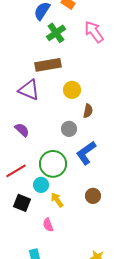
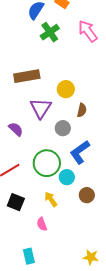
brown rectangle: (48, 65) -> (27, 76), moved
purple triangle: (29, 90) -> (41, 108), moved, turned 40
cyan circle: (41, 185) -> (67, 177), moved

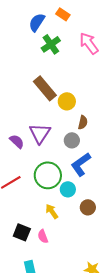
brown rectangle: (27, 76) -> (45, 88), moved, turned 60
purple triangle: (41, 108) -> (40, 133), moved
gray circle: (63, 128) -> (72, 140), moved
black square: (16, 202) -> (22, 232), moved

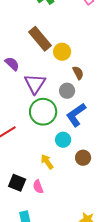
brown semicircle: (83, 122) -> (78, 73), turned -40
purple semicircle: (17, 141) -> (12, 64), moved
green circle: (48, 175) -> (43, 112), moved

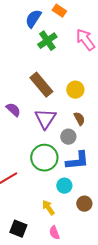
yellow circle: (62, 52) -> (75, 90), moved
purple triangle: (35, 84) -> (45, 119), moved
blue L-shape: (76, 115) -> (77, 161), turned -150
pink semicircle: (38, 187) -> (54, 233), moved

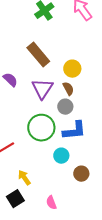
yellow circle: (75, 90) -> (72, 69), moved
brown semicircle: (79, 119) -> (68, 89), moved
yellow arrow: (48, 208) -> (24, 178), moved
black square: (18, 229) -> (15, 199), turned 36

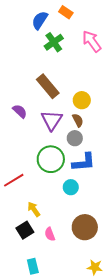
brown circle: (81, 174) -> (85, 227), moved, size x1.6
pink semicircle: (51, 203) -> (50, 234), moved

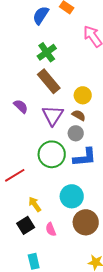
green cross: (54, 42) -> (47, 52), moved
brown semicircle: (78, 120) -> (79, 115), turned -32
cyan circle: (71, 187) -> (72, 196), moved, size x1.5

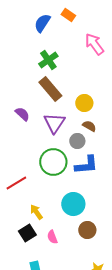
brown semicircle: (79, 115) -> (89, 126), moved
brown circle: (86, 222) -> (87, 230), size x0.7

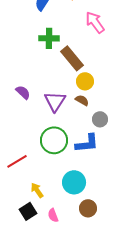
green cross: (48, 60) -> (49, 38), turned 36
brown rectangle: (50, 89) -> (72, 58), moved
brown semicircle: (89, 126) -> (82, 100), moved
gray circle: (77, 141) -> (100, 119), moved

